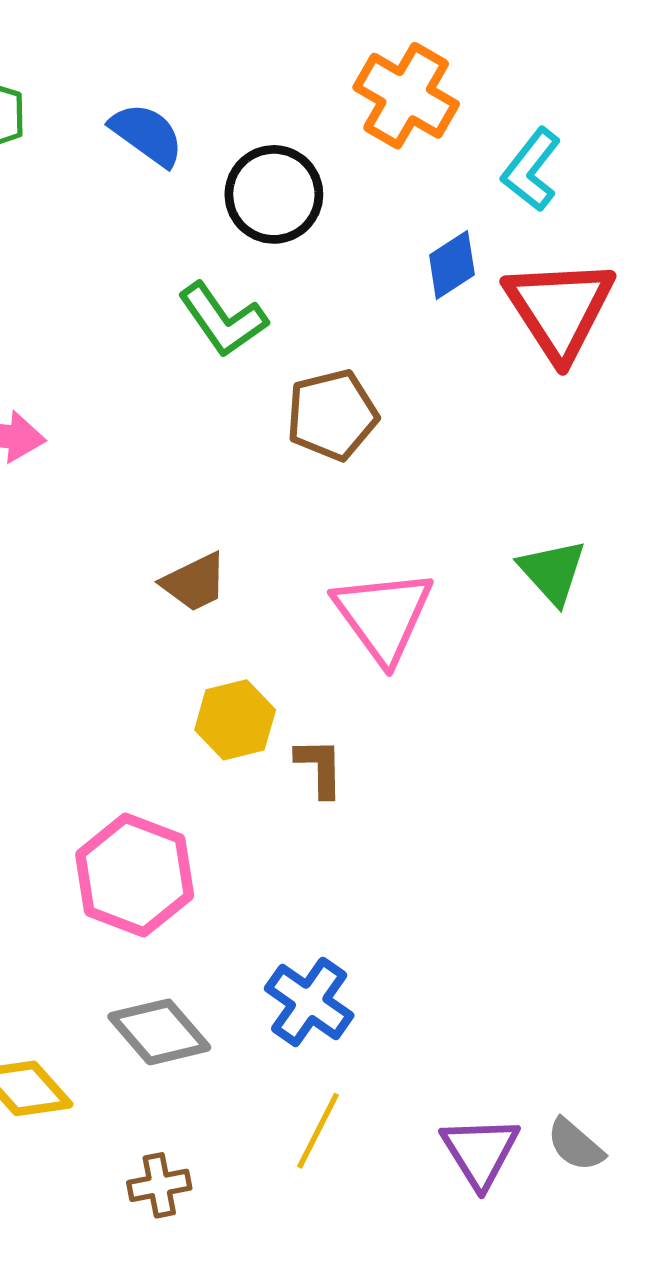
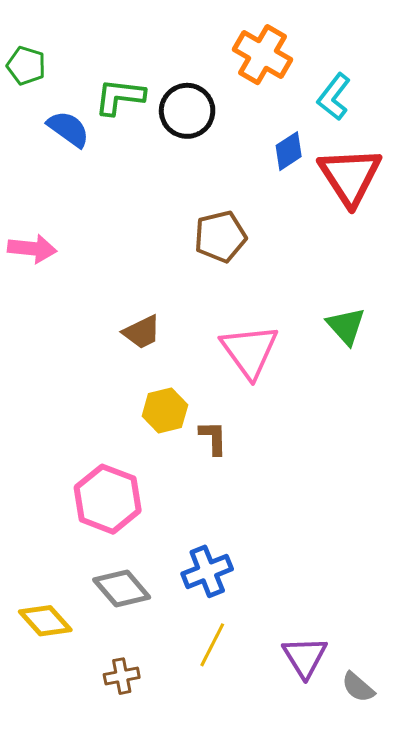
blue semicircle: (147, 134) -> (68, 129), moved
green L-shape: (223, 320) -> (120, 97), moved, turned 132
blue cross: (309, 1002) -> (207, 571), turned 33
gray semicircle: (575, 1145) -> (358, 687), moved

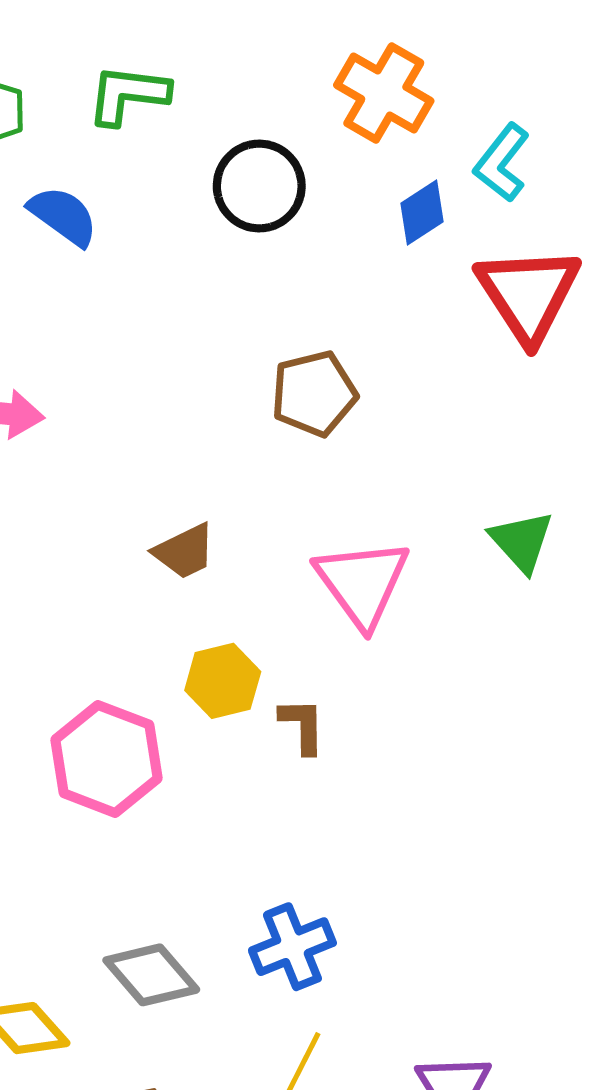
green L-shape: (120, 97) -> (128, 95), moved
blue diamond: (289, 151) -> (422, 213), moved
pink hexagon: (108, 499) -> (106, 759), moved

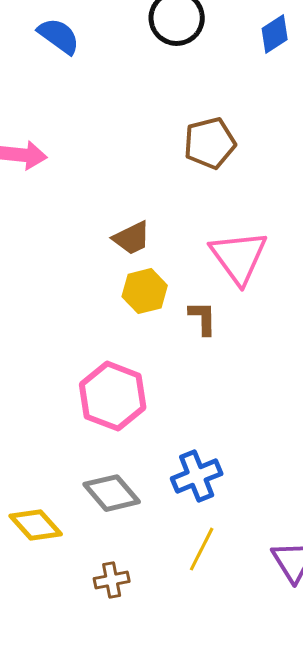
yellow hexagon: (223, 681) -> (145, 291), moved
brown L-shape: (302, 726) -> (203, 318), moved
pink hexagon: (106, 759) -> (113, 396), moved

